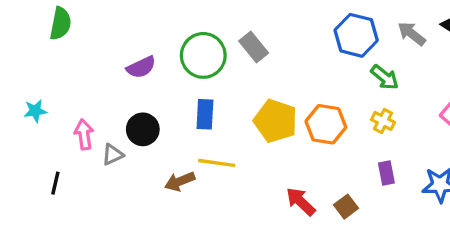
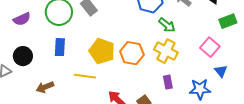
yellow cross: (383, 121) -> (166, 51), size x1.6
yellow line: (217, 163) -> (85, 76), moved

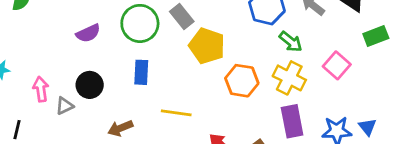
pink square: (210, 47) -> (337, 65), moved
yellow pentagon: (102, 51) -> (207, 46), moved
blue triangle: (221, 71) -> (367, 127), moved
purple rectangle: (168, 82) -> (292, 121), size x1.6

